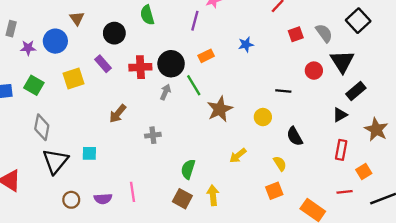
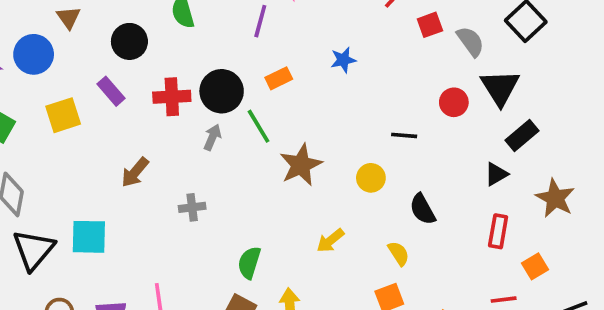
red square: (296, 34) -> (430, 25), moved
cyan square: (89, 153) -> (89, 237), size x1.5

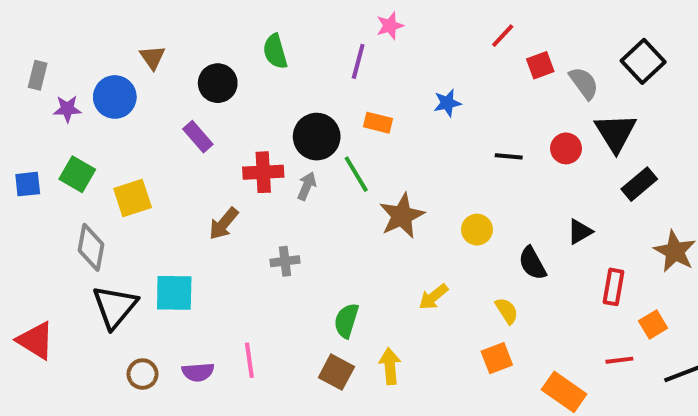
orange rectangle: (279, 78) -> (378, 123), turned 40
red cross: (172, 97) -> (263, 172), moved
yellow square: (63, 115) -> (133, 198), moved
black line: (404, 135) -> (509, 156), moved
black triangle: (496, 174) -> (580, 232), moved

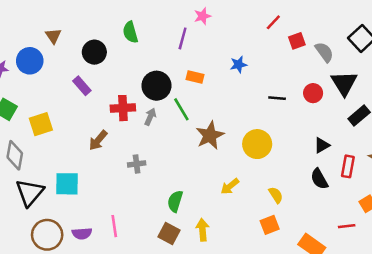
yellow circle: (477, 230) -> (257, 144), size x1.5
black semicircle: (532, 263) -> (319, 179), moved
red rectangle: (614, 287) -> (348, 166), moved
brown circle: (143, 374) -> (47, 235), size x1.6

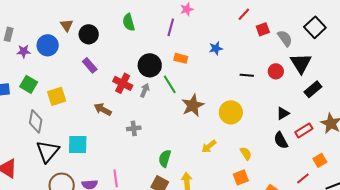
black circle: (94, 52) -> (89, 34), moved
red cross: (123, 108) -> (123, 83), turned 30
brown arrow: (98, 140) -> (103, 109), turned 78
red rectangle: (348, 166) -> (304, 130), turned 48
red line: (347, 226) -> (303, 178), turned -32

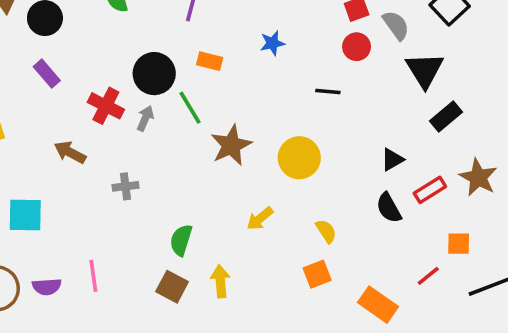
red circle: (276, 71) -> (357, 47), moved
orange square: (320, 160) -> (459, 244), turned 32

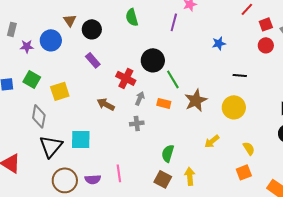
orange rectangle: (210, 61) -> (164, 103), moved
black line: (328, 91) -> (240, 75), moved
gray arrow: (145, 118) -> (140, 98), moved

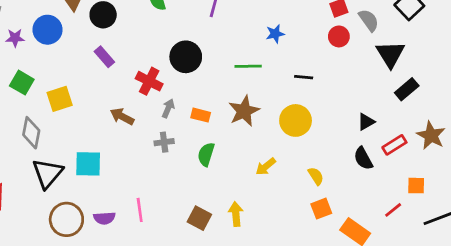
green line: (173, 79) -> (248, 66), moved, turned -60
green semicircle: (168, 153) -> (206, 154), moved
orange square: (244, 172) -> (321, 209), moved

